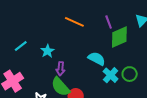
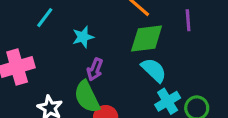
green diamond: (119, 37) -> (147, 39), moved
cyan line: (21, 46) -> (45, 18), turned -32

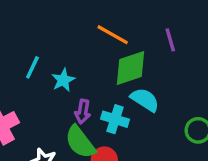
cyan line: (45, 18) -> (32, 67), moved
cyan cross: (168, 101) -> (115, 119), moved, turned -30

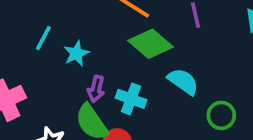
green diamond: (130, 68) -> (151, 44), turned 57
cyan semicircle: (145, 100) -> (183, 81), moved

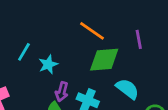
green diamond: (151, 44) -> (104, 60), turned -48

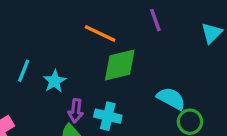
purple line: (139, 39) -> (155, 20), moved
cyan semicircle: (127, 89) -> (171, 98), moved

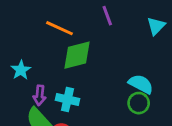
cyan semicircle: (171, 98) -> (141, 84), moved

